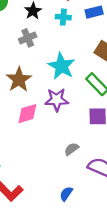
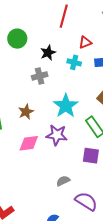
brown star: (19, 80) -> (26, 112), size x0.7

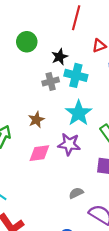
cyan cross: (74, 62) -> (76, 75), moved, size x1.5

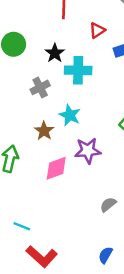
gray cross: (51, 82) -> (40, 87), moved
cyan star: (79, 113) -> (70, 115), moved, size x0.7

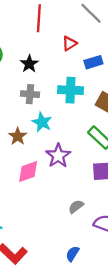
cyan cross: (78, 70) -> (70, 90), moved
gray cross: (40, 87) -> (30, 94), moved, turned 30
purple star: (88, 151) -> (58, 156), turned -30

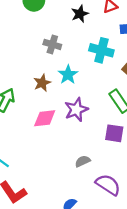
black star: (29, 64) -> (80, 14), moved
gray cross: (30, 94) -> (52, 44), moved

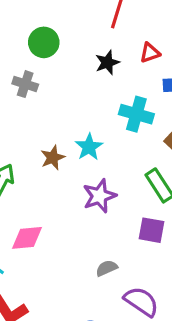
gray cross: (52, 44) -> (25, 84), moved
pink diamond: (45, 118) -> (27, 238), moved

